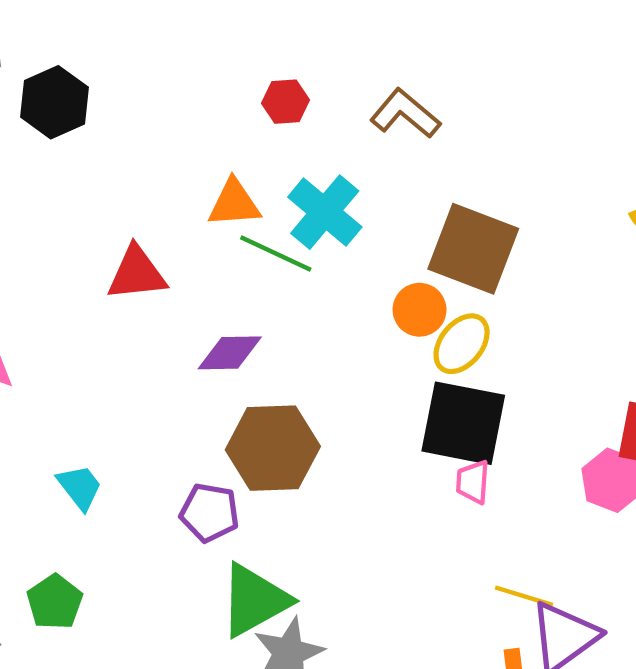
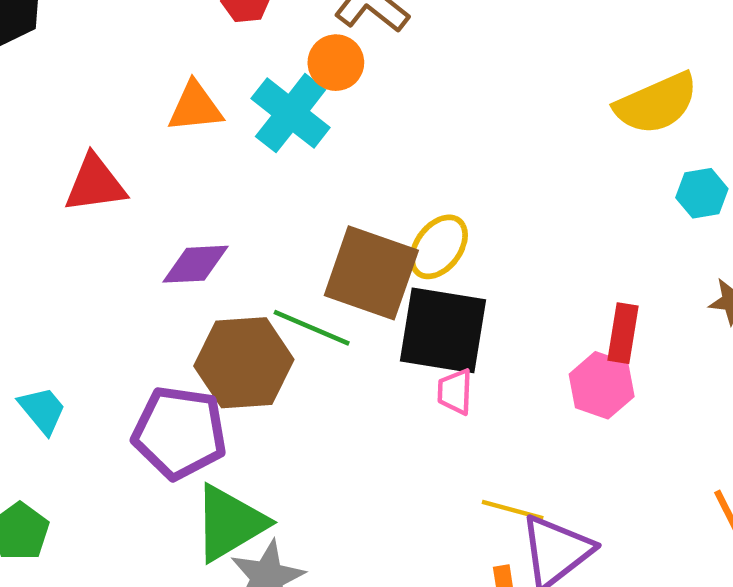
brown square: (473, 249) -> (371, 273), moved
green line: (276, 253) -> (312, 328), moved
orange circle: (420, 310) -> (336, 63), moved
purple pentagon: (210, 513) -> (180, 433), size x1.5

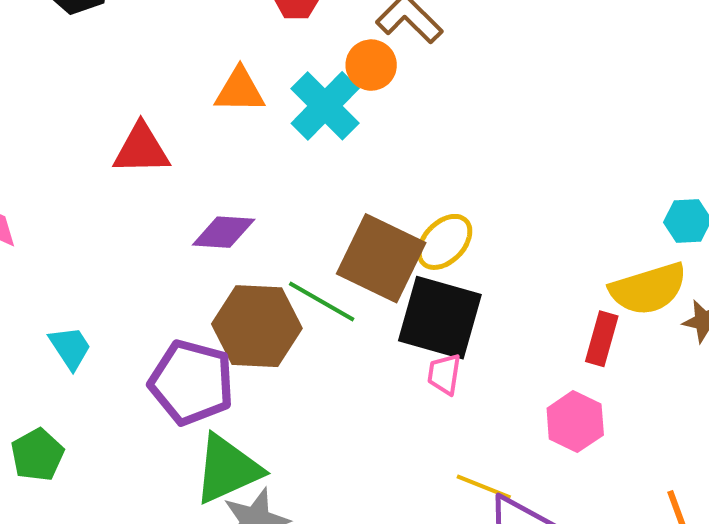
yellow semicircle: (656, 104) -> (648, 289), moved
pink hexagon: (602, 385) -> (575, 422), moved

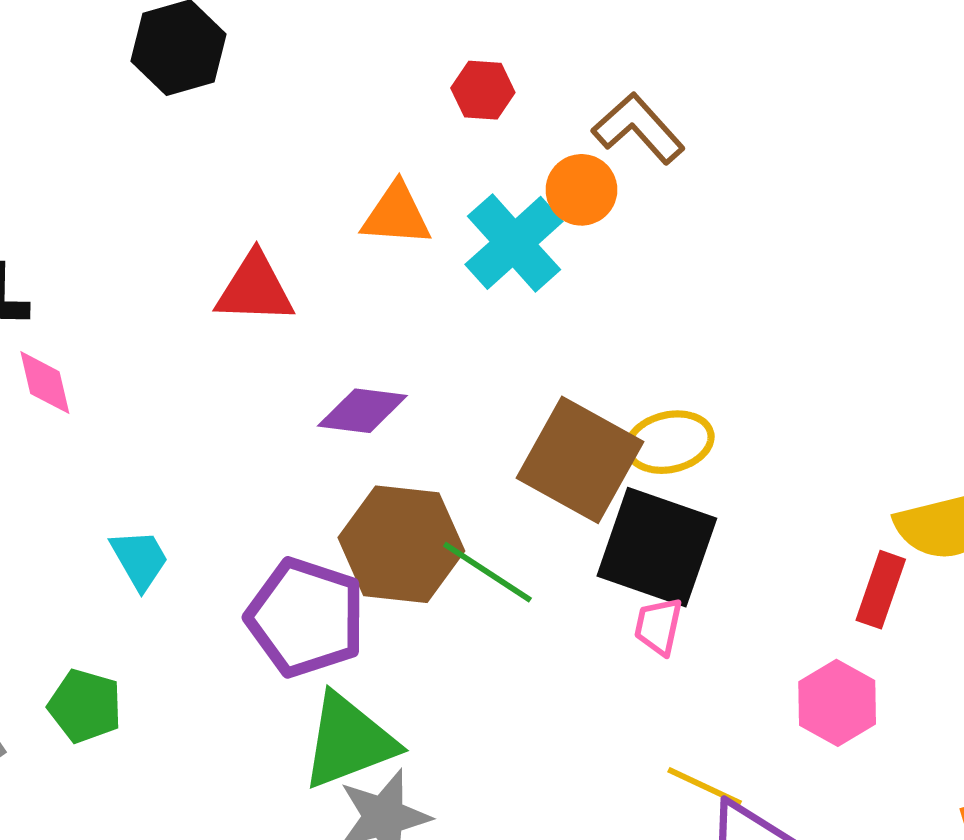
yellow ellipse: (445, 242) -> (669, 442), turned 30
green line: (322, 302) -> (487, 572), moved
green pentagon: (37, 455) -> (85, 706), turned -30

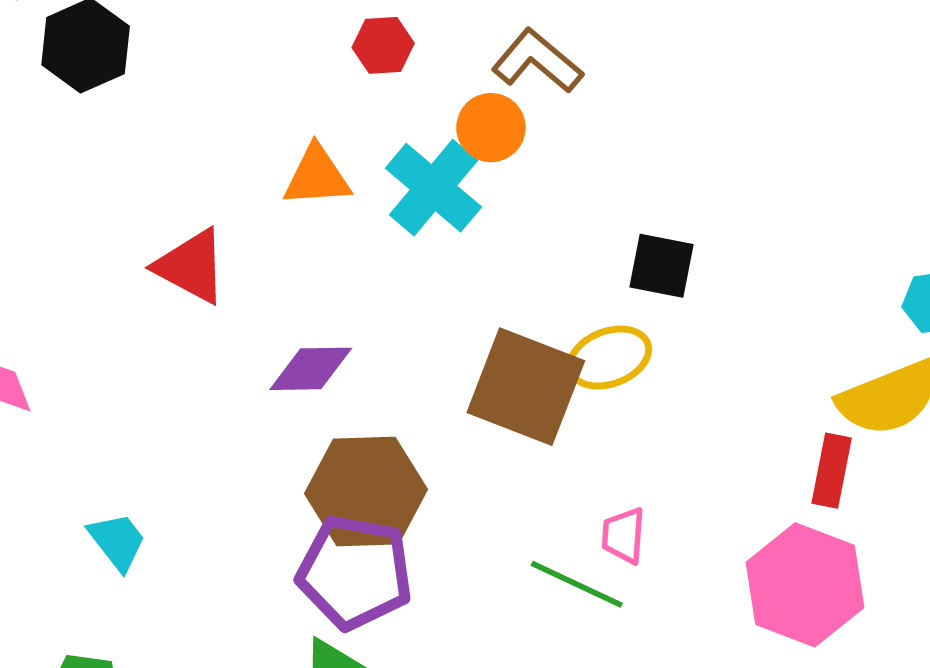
red triangle: (255, 289) -> (191, 266), turned 34
black square: (657, 547) -> (662, 266), moved, size x0.6
green line: (487, 572) -> (577, 584), moved
purple pentagon: (306, 617) -> (355, 572), moved
pink hexagon: (837, 703) -> (805, 585), size x1.5

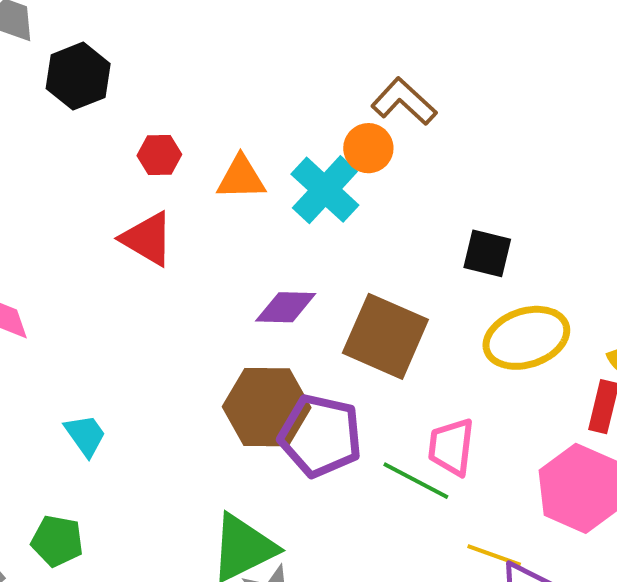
red hexagon: (383, 45) -> (159, 155), moved
yellow ellipse: (609, 358) -> (526, 338), moved, size x1.4
purple diamond: (311, 369) -> (286, 307), moved
pink trapezoid: (623, 536) -> (451, 447), size x1.4
purple pentagon: (355, 572) -> (320, 436), moved

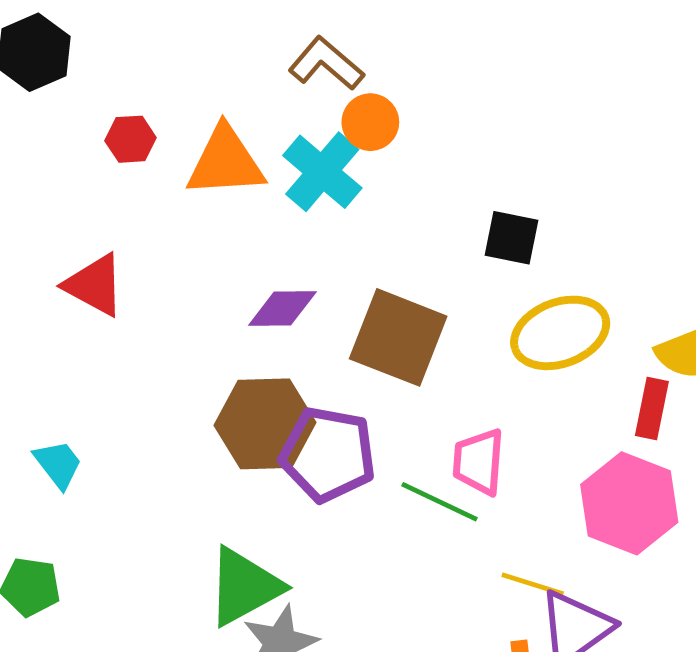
brown L-shape: (404, 102) -> (326, 64), moved
orange triangle: (241, 178) -> (225, 162), size x1.4
red triangle: (147, 239) -> (94, 285), moved

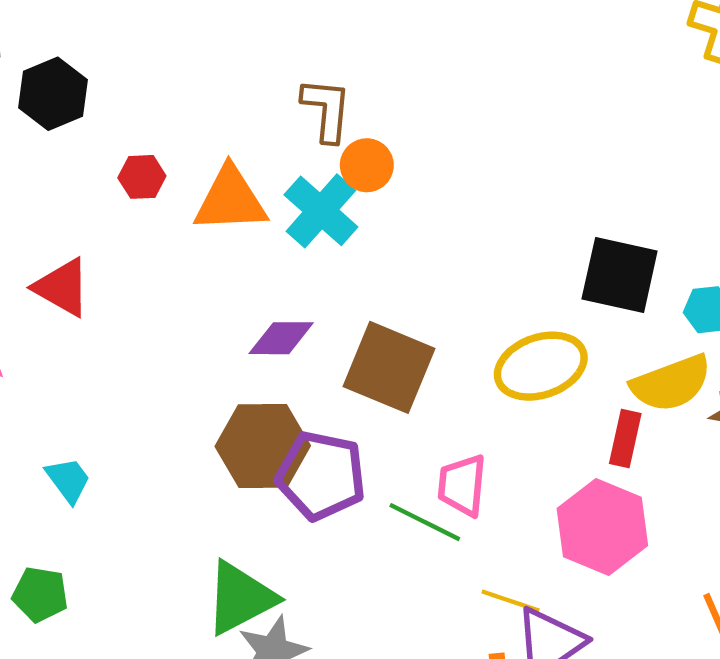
brown L-shape: (326, 64) -> (326, 110), turned 54
black square: (512, 238) -> (620, 275), moved, size x1.5
red triangle: (94, 285) -> (62, 287), moved

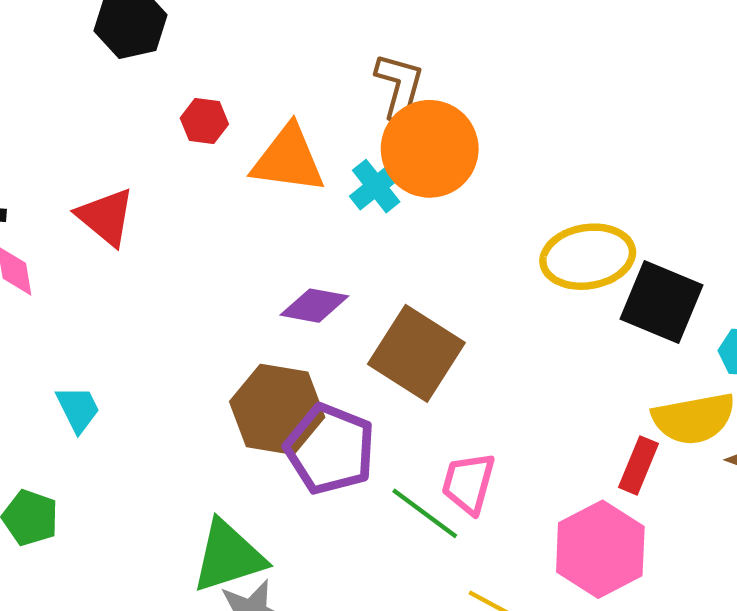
orange circle: (367, 165) -> (430, 149), size x1.8
cyan cross: (321, 211) -> (376, 186), size x0.7
yellow ellipse: (541, 366) -> (588, 257), moved

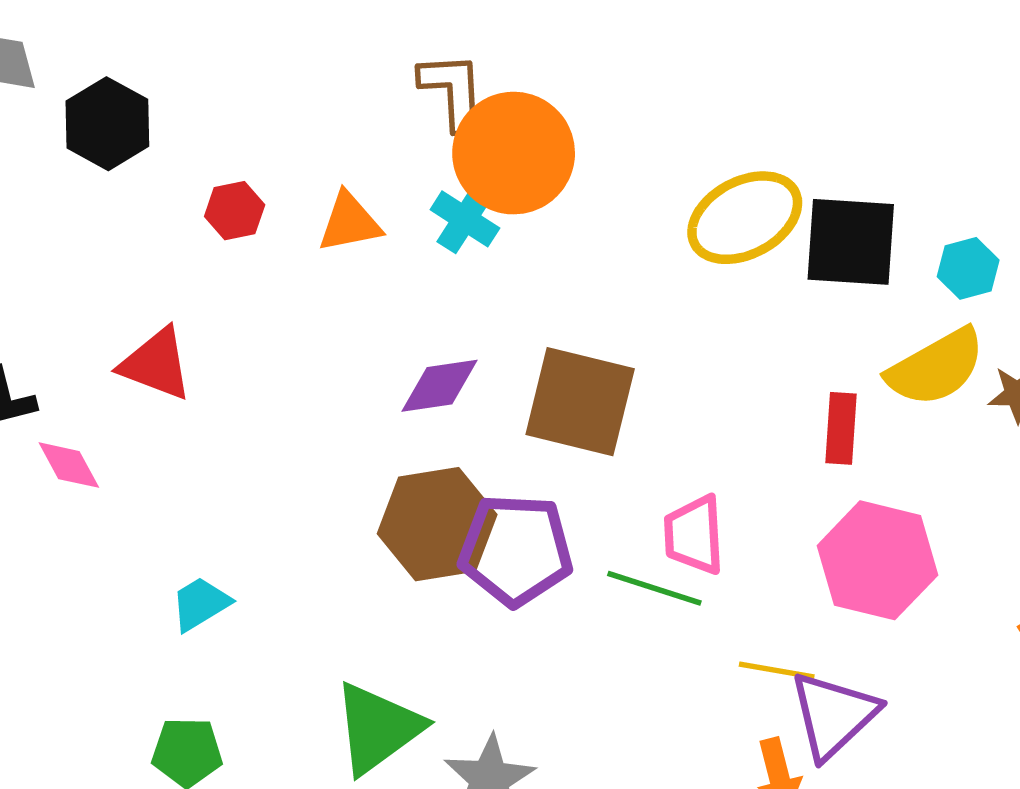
orange triangle: (288, 159) -> (350, 222), size x0.7
cyan trapezoid: (78, 409) -> (200, 604), turned -76
red rectangle: (639, 465) -> (841, 428), moved
green triangle: (228, 556) -> (378, 728), moved

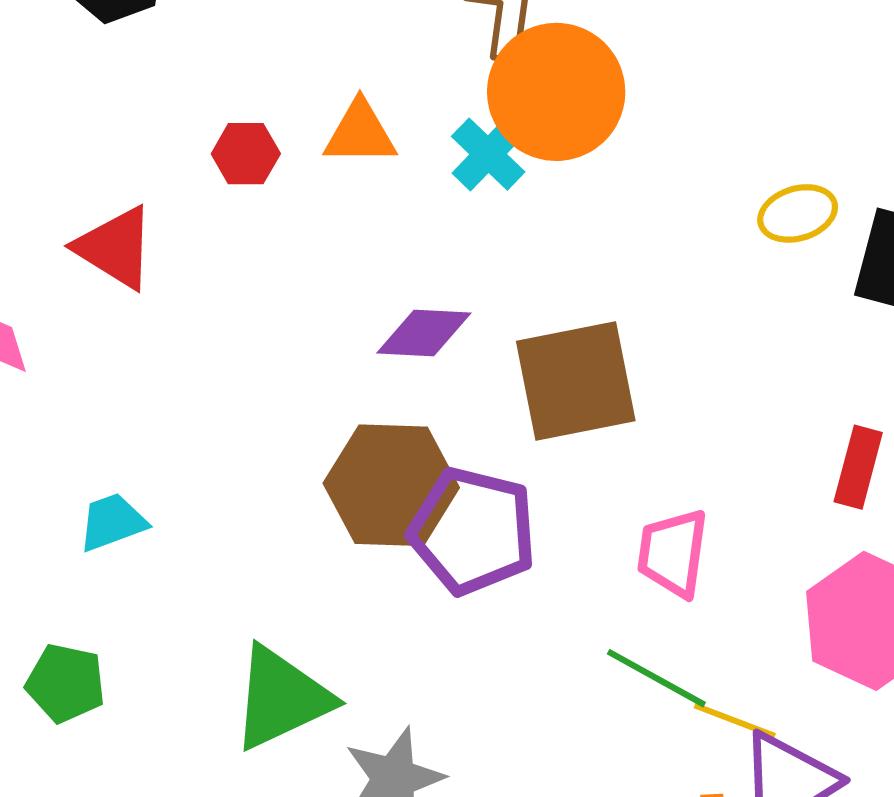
red hexagon: (235, 211) -> (246, 154), moved
yellow ellipse: (745, 218) -> (798, 213), size x0.6
brown square: (580, 402) -> (576, 381), turned -36
green line: (654, 588) -> (656, 678), moved

